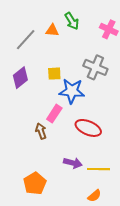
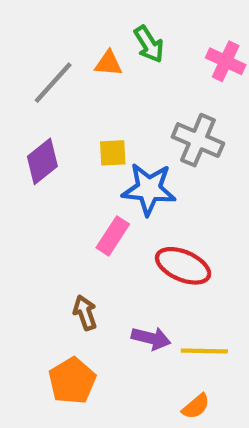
brown arrow: (41, 131) -> (85, 313), moved

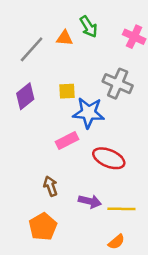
pink rectangle: (113, 236) -> (67, 141), turned 30

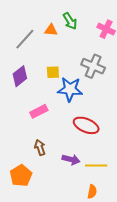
pink rectangle: (67, 141) -> (39, 111), moved
orange pentagon: (43, 227) -> (21, 176), moved
orange semicircle: (116, 242) -> (92, 192), turned -40

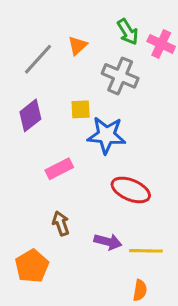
green arrow: (70, 21) -> (128, 32), moved
orange triangle: (51, 30) -> (78, 46), turned -48
gray cross: (93, 66) -> (120, 76), moved

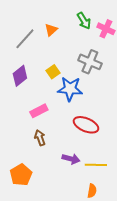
gray cross: (120, 76) -> (90, 62), moved
yellow square: (81, 109) -> (53, 72), turned -32
brown arrow: (61, 223) -> (40, 138), moved

